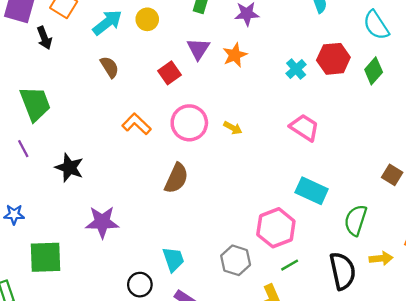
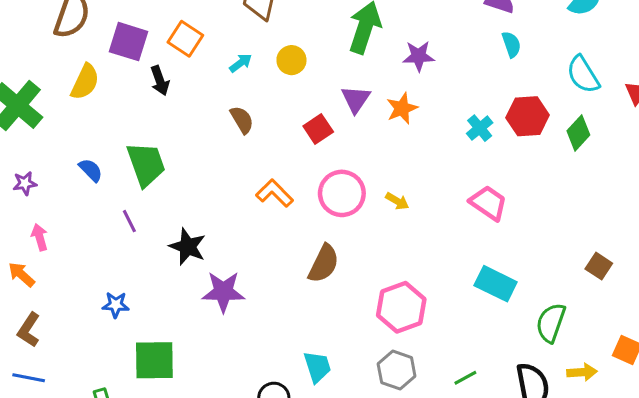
cyan arrow: (107, 23) -> (241, 63), size x0.6
purple star: (102, 222) -> (223, 292), moved
pink hexagon: (276, 228) -> (401, 307), moved

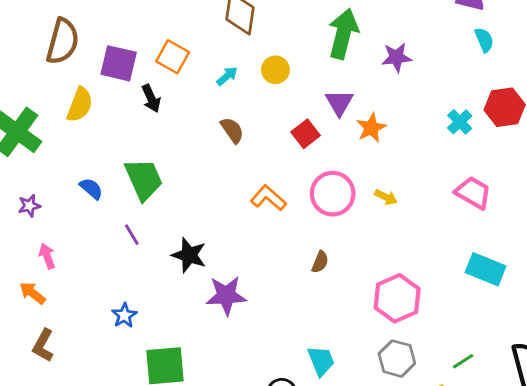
orange star: (402, 108) -> (371, 128), moved
brown semicircle: (324, 264) -> (320, 262), size x0.6
blue star: (116, 305) -> (124, 315), turned -30

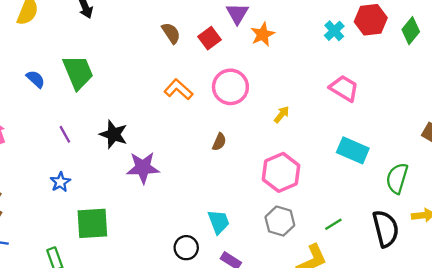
brown semicircle: (232, 130) -> (171, 33), moved
yellow arrow: (386, 197) -> (282, 114), moved, turned -78
purple line: (132, 235) -> (65, 134), moved

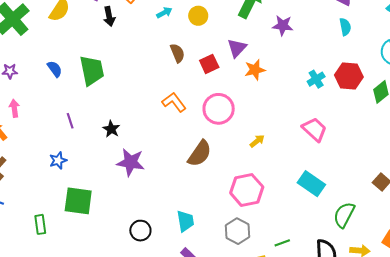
black star: (114, 134) -> (111, 129), size x0.7
brown semicircle: (219, 142) -> (200, 154), size x1.8
black circle: (186, 248) -> (140, 231), moved

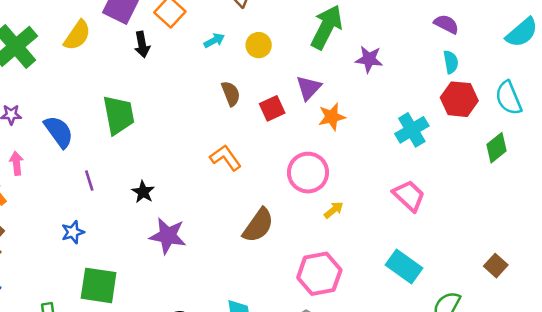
blue semicircle: (55, 69) -> (59, 132), moved, size x1.5
red hexagon: (349, 76) -> (459, 99), moved
cyan cross: (316, 79) -> (412, 130), size x1.4
pink circle: (219, 109) -> (308, 173), moved

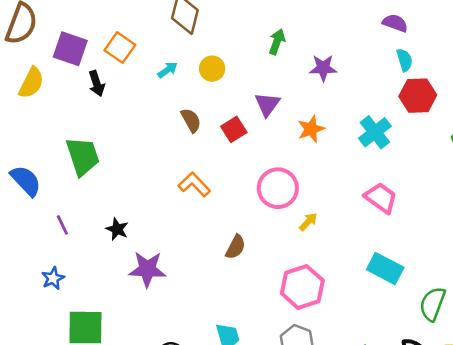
green arrow: (327, 27) -> (277, 42), size x0.6
orange star: (332, 117) -> (311, 129), moved
brown semicircle: (258, 225) -> (236, 247), size x0.7

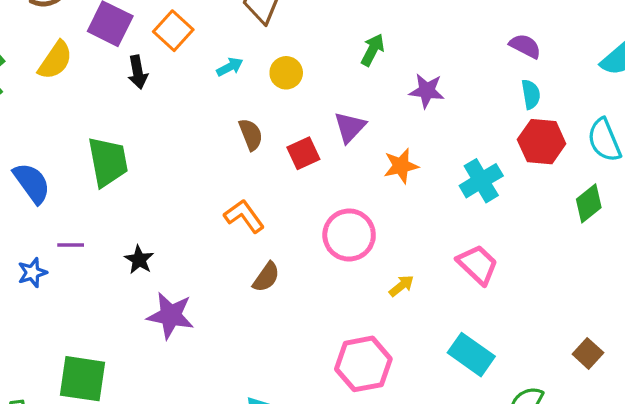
yellow arrow: (308, 222) -> (402, 286), moved
purple line: (62, 225) -> (71, 245), turned -72
brown semicircle: (236, 247) -> (266, 277), moved
blue star: (53, 278) -> (32, 273), moved

